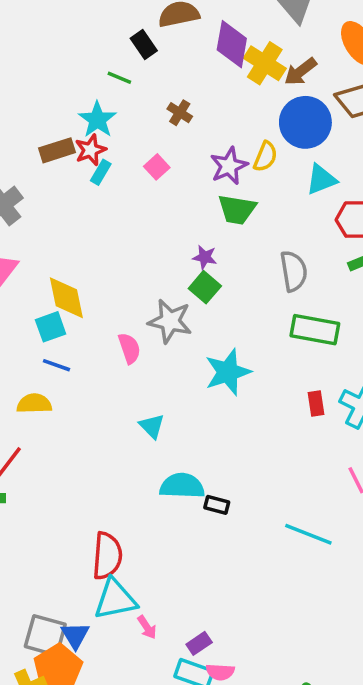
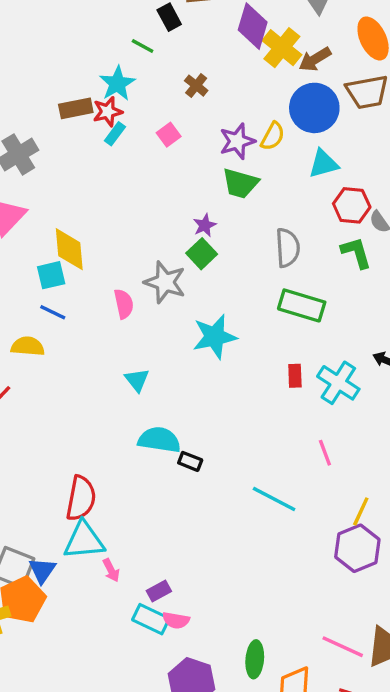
purple star: (205, 257) -> (205, 225), turned 30

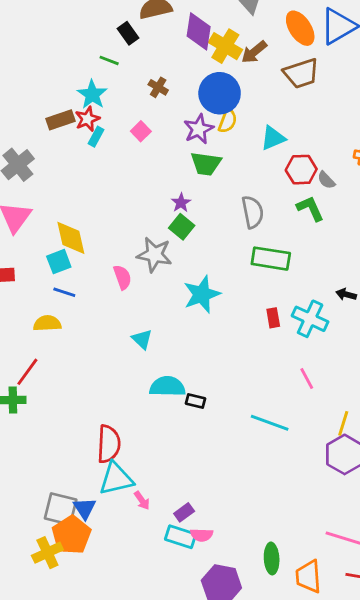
blue circle: (314, 108) -> (220, 93), moved

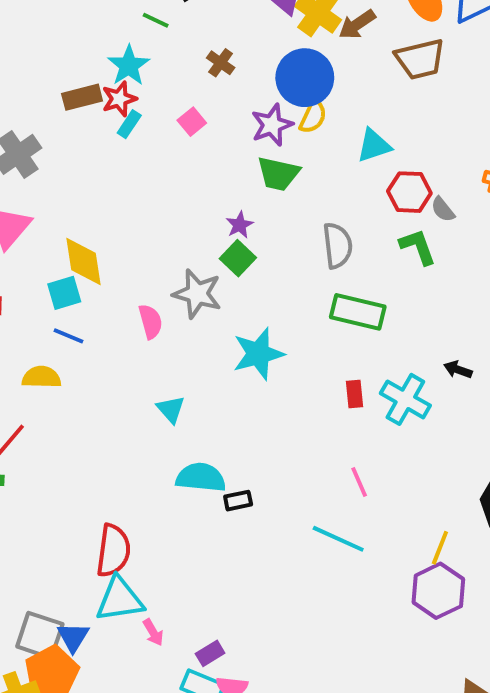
pink line: (307, 379) -> (359, 482), moved
black rectangle: (196, 401) -> (238, 501), turned -30

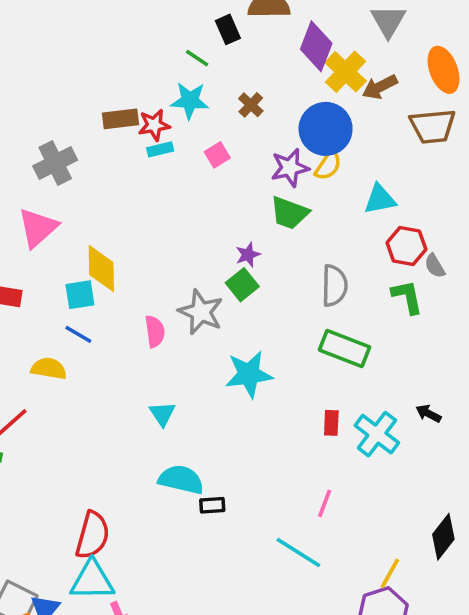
cyan star: (129, 65) -> (190, 101), moved, turned 30
cyan rectangle: (129, 124) -> (160, 149), turned 35
pink line: (359, 482) -> (325, 503), turned 36

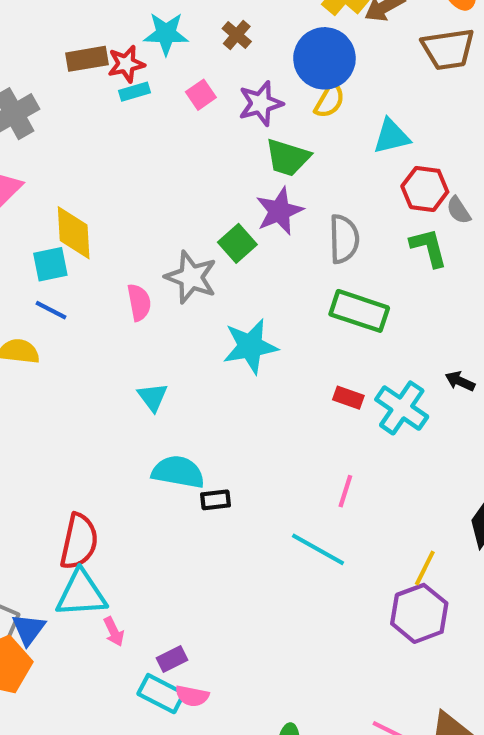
purple star: (290, 168) -> (261, 103), moved
purple star: (248, 255) -> (279, 211), moved, size x1.6
red rectangle: (331, 423) -> (348, 398), turned -70

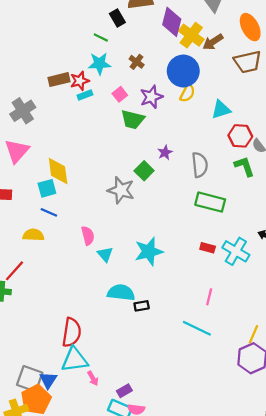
green trapezoid: (288, 158) -> (133, 119), moved
purple star: (279, 211) -> (165, 153), size x0.6
pink semicircle: (139, 302) -> (88, 236), moved
cyan star: (250, 346) -> (149, 251), moved

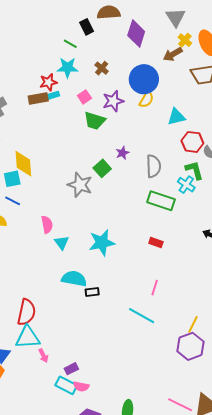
yellow cross: (191, 35) -> (185, 40), moved, size x0.6
brown rectangle: (59, 80) -> (38, 99), moved
cyan cross: (236, 251) -> (186, 185), moved, size x0.7

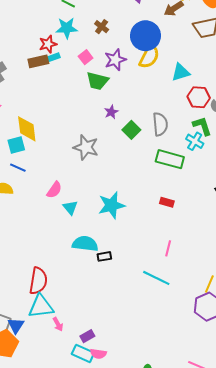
yellow semicircle: (146, 99) -> (149, 56), size x1.4
purple star: (122, 153) -> (111, 112), moved
green square: (102, 168) -> (131, 130), moved
pink semicircle: (47, 225) -> (54, 190), turned 48

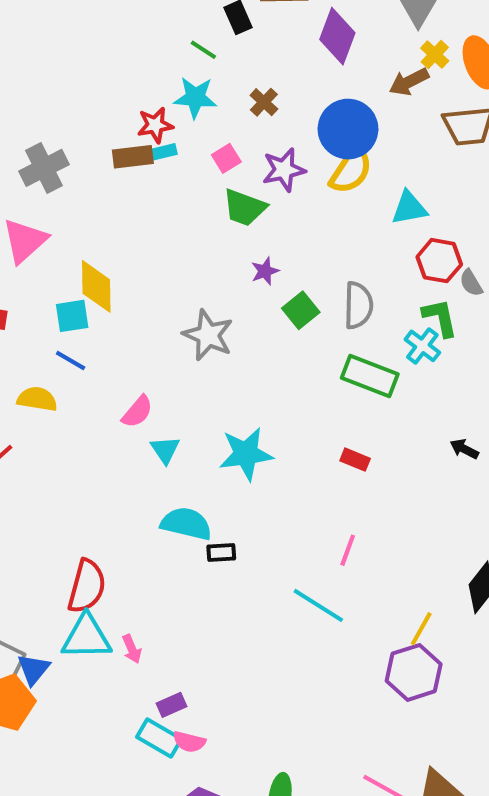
pink arrow: (58, 324) -> (132, 649), moved

